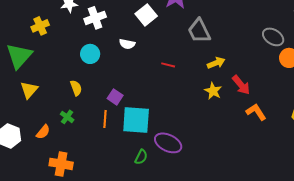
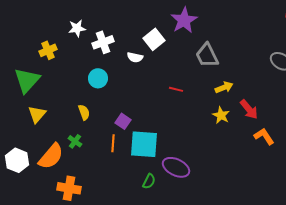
white semicircle: (127, 44) -> (135, 57), moved
orange semicircle: (43, 132) -> (51, 156), size x1.8

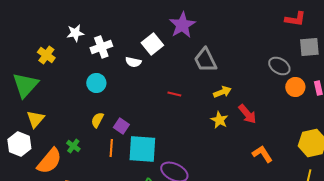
yellow cross: (48, 50) -> (46, 55), turned -30
yellow semicircle: (84, 112) -> (97, 120), moved, turned -133
orange L-shape: (264, 136) -> (262, 154), moved
white hexagon: (17, 160) -> (19, 144), moved

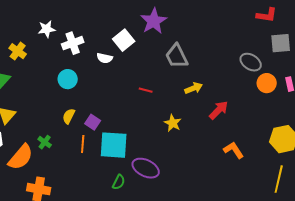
red arrow: (247, 114) -> (219, 110), turned -95
yellow star: (219, 120) -> (173, 123), moved

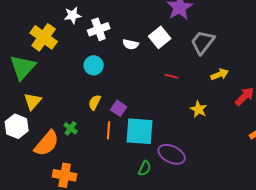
white square: (124, 40) -> (160, 37), moved
yellow cross: (18, 51) -> (44, 37), size x1.5
gray trapezoid: (177, 56) -> (203, 42), turned 64

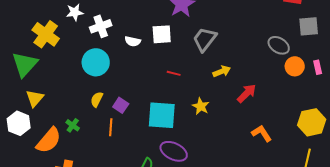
white square: (160, 37) -> (162, 34), turned 35
cyan circle: (94, 65) -> (96, 62), size x1.4
cyan square: (140, 131) -> (162, 115), moved

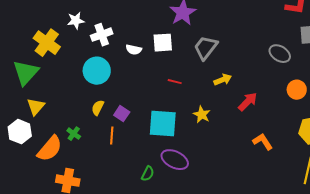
orange circle: (295, 66) -> (297, 90), moved

